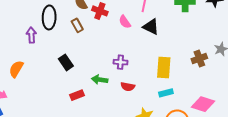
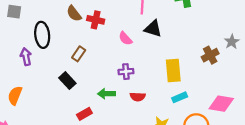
pink semicircle: (125, 22) -> (125, 38), moved
brown rectangle: (77, 25) -> (79, 54), moved, turned 72

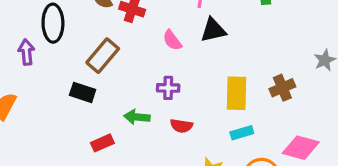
black triangle: (153, 29) -> (213, 30), turned -36
brown rectangle: (79, 54) -> (103, 56), size x1.5
brown cross: (210, 55) -> (282, 88), moved
black rectangle: (67, 81) -> (83, 92), turned -35

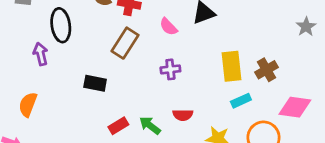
brown rectangle: (103, 56) -> (125, 43), moved
brown cross: (282, 88) -> (266, 70), moved
green arrow: (137, 117) -> (150, 125), moved, turned 40
red semicircle: (181, 126) -> (183, 115), moved

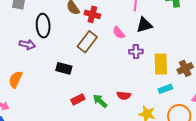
purple arrow: (41, 54) -> (27, 45), turned 112
purple cross: (170, 69) -> (136, 52), moved

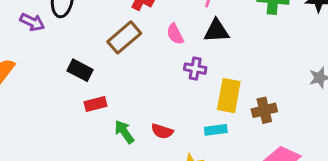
cyan rectangle: (165, 89) -> (216, 130), moved
red rectangle: (78, 99) -> (95, 104), moved

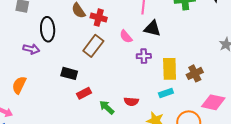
black triangle: (216, 31) -> (152, 29), turned 30

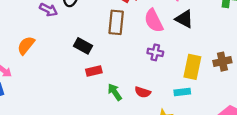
pink semicircle: (126, 36) -> (154, 21), size x1.5
brown rectangle: (93, 46) -> (116, 22), turned -45
purple cross: (144, 56) -> (155, 52), moved
brown cross: (195, 73) -> (222, 62), moved

